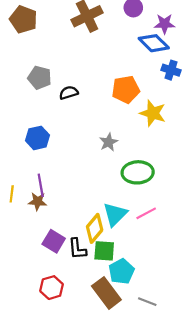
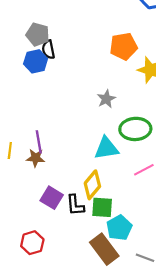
black semicircle: (69, 93) -> (48, 50), moved, turned -84
blue hexagon: (37, 138) -> (36, 61), moved
cyan triangle: (115, 214) -> (106, 148), moved, turned 36
red hexagon: (51, 288) -> (32, 243), moved

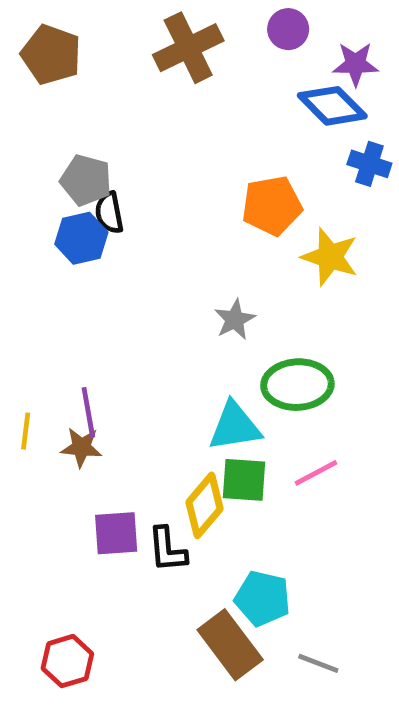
purple square: (52, 198) -> (116, 533), turned -35
green square: (102, 207) -> (244, 480), moved
cyan pentagon: (119, 228) -> (263, 598), turned -30
red hexagon: (32, 243) -> (67, 661), moved

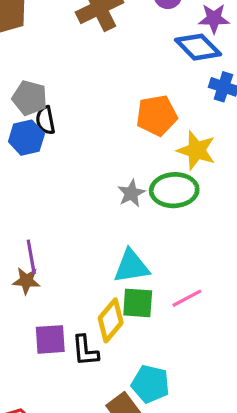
green ellipse: (297, 385) -> (174, 190), moved

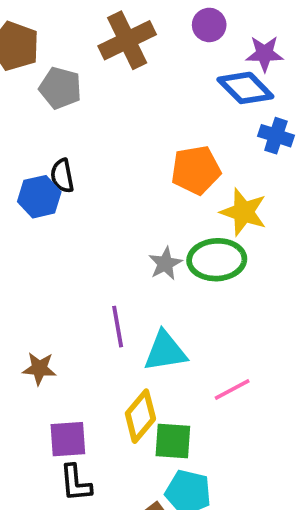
gray pentagon: (30, 98) -> (60, 88), moved
purple line: (31, 257) -> (118, 327), moved
green square: (138, 303) -> (173, 441), moved
black L-shape: (85, 351) -> (76, 483), moved

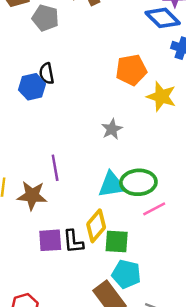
green ellipse: (217, 260) -> (138, 182), moved
purple line: (118, 327) -> (55, 168), moved
brown star: (39, 368) -> (32, 196), size x1.4
black L-shape: (76, 483) -> (73, 242), moved

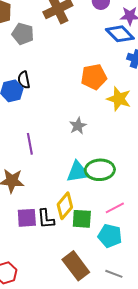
purple line: (55, 168) -> (30, 144), moved
pink line: (154, 209) -> (115, 208), moved
cyan pentagon: (126, 274) -> (110, 236), moved

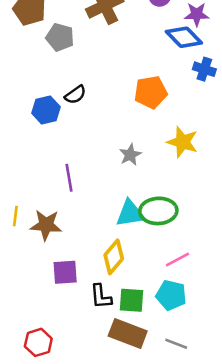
black semicircle: (24, 80) -> (75, 95), moved, turned -114
yellow star: (119, 99) -> (183, 142), moved
black L-shape: (46, 219) -> (101, 296), moved
green square: (82, 219) -> (132, 300), moved
brown rectangle: (76, 266) -> (128, 333), turned -32

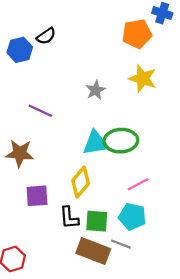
orange pentagon: (151, 92) -> (137, 34), moved
purple line: (69, 178) -> (40, 111), turned -55
gray line: (176, 344) -> (121, 244), moved

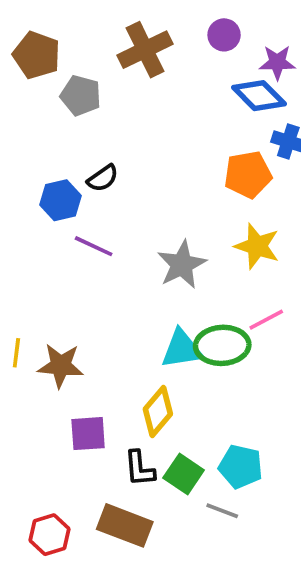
gray star: (96, 90) -> (182, 265), size x1.5
purple line: (40, 111) -> (94, 246), moved
pink line: (138, 184) -> (266, 320), moved
green square: (97, 221) -> (184, 474), turned 30
brown rectangle: (93, 251) -> (125, 525), moved

